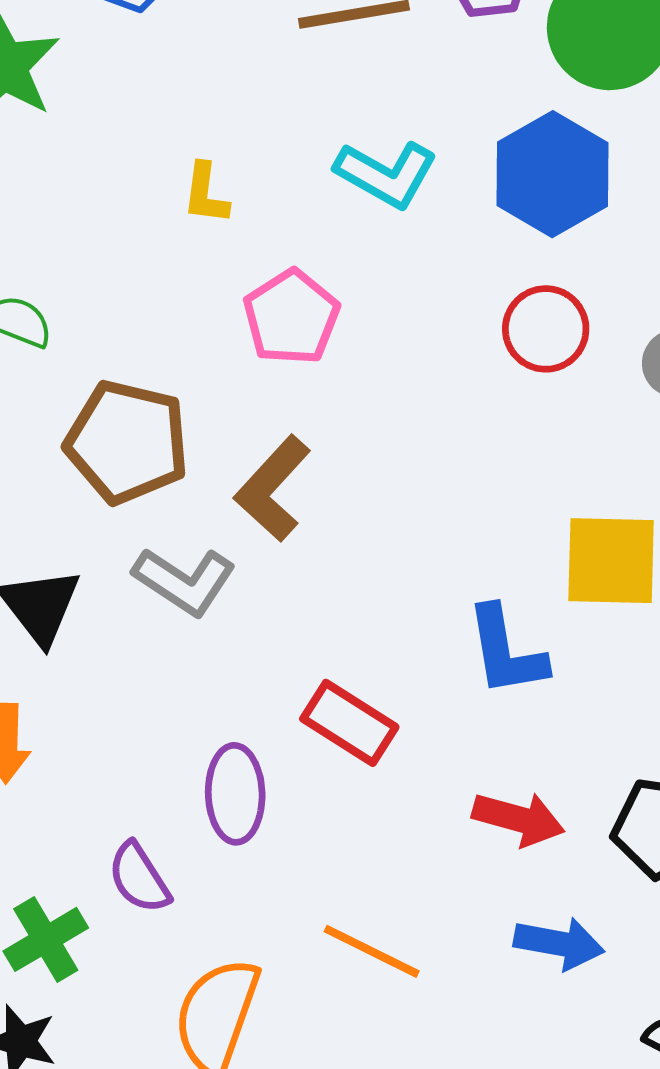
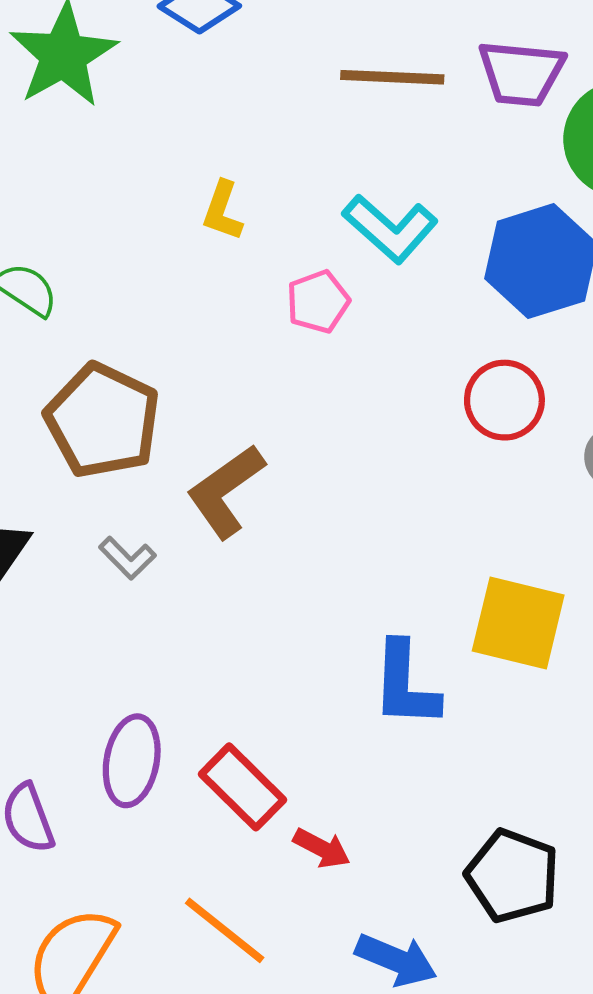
pink pentagon: (291, 317) -> (318, 302), moved, size x0.7
gray L-shape: (184, 581) -> (127, 558), size x0.6
red rectangle: (349, 723) -> (242, 787), moved
red arrow: (519, 819) -> (322, 848), moved, size x0.7

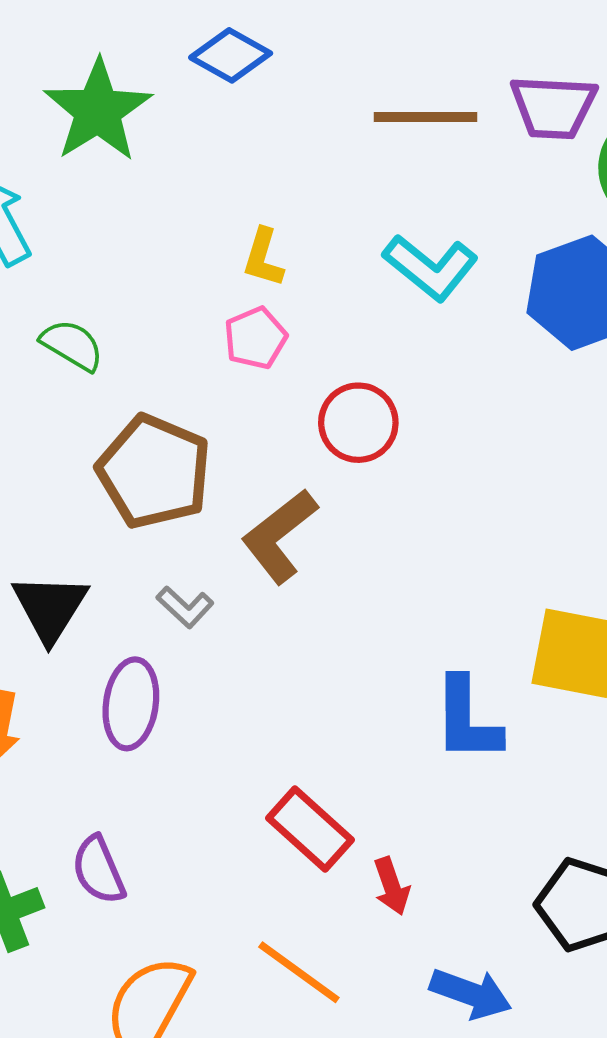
pink pentagon: (318, 302) -> (255, 338), moved
red circle: (504, 400) -> (358, 423), moved
purple ellipse: (132, 761) -> (131, 704), moved
red arrow: (322, 848) -> (392, 886), turned 46

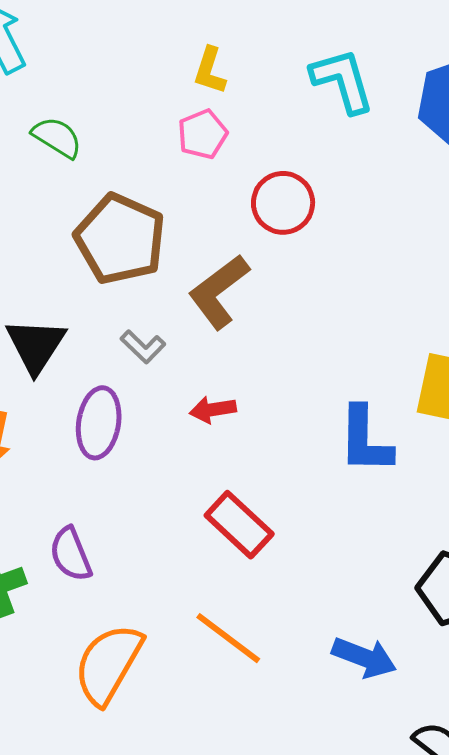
cyan L-shape: (431, 267) -> (342, 81), turned -146
red arrow: (392, 886) -> (213, 410), moved, turned 99

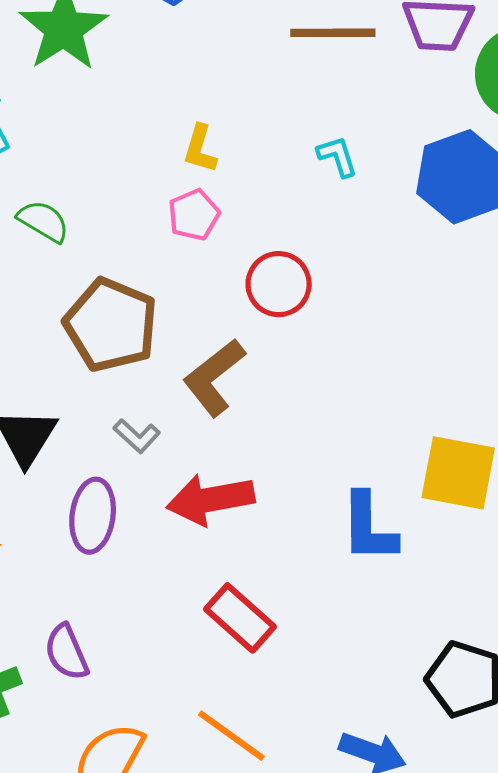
cyan L-shape: (342, 81) -> (337, 156), size x0.6
red arrow: (213, 410) -> (210, 499), size x1.8

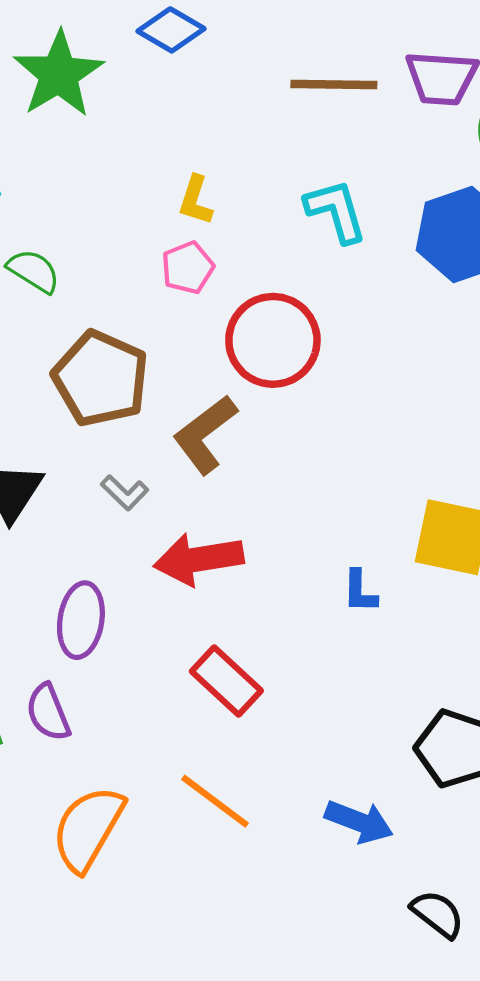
cyan L-shape: (337, 156) -> (336, 211), size x1.5
red circle: (279, 284) -> (273, 340), size x1.4
purple ellipse: (93, 516) -> (81, 620), moved
blue L-shape: (369, 528) -> (360, 591), size x0.6

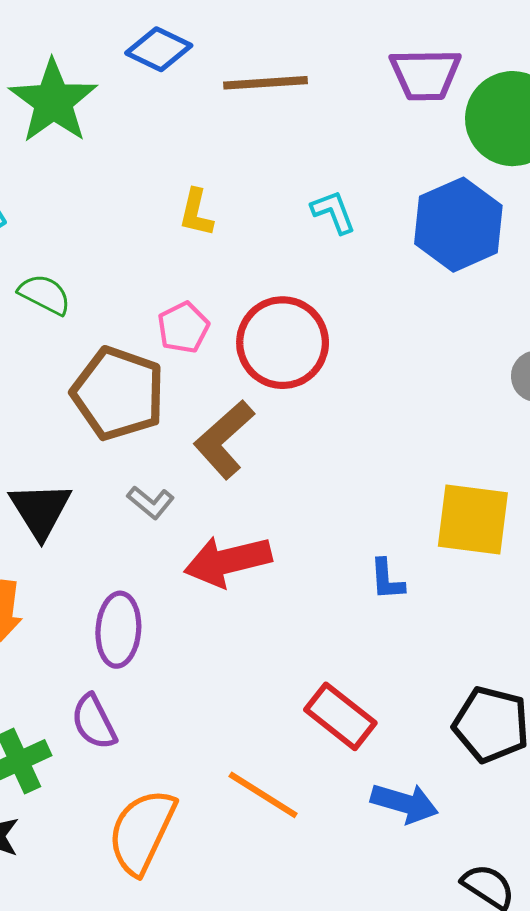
brown line: (334, 85) -> (266, 83), moved
cyan L-shape: (336, 211) -> (333, 212), size x0.7
pink pentagon: (188, 268) -> (183, 327), moved
red rectangle: (226, 681) -> (340, 716), moved

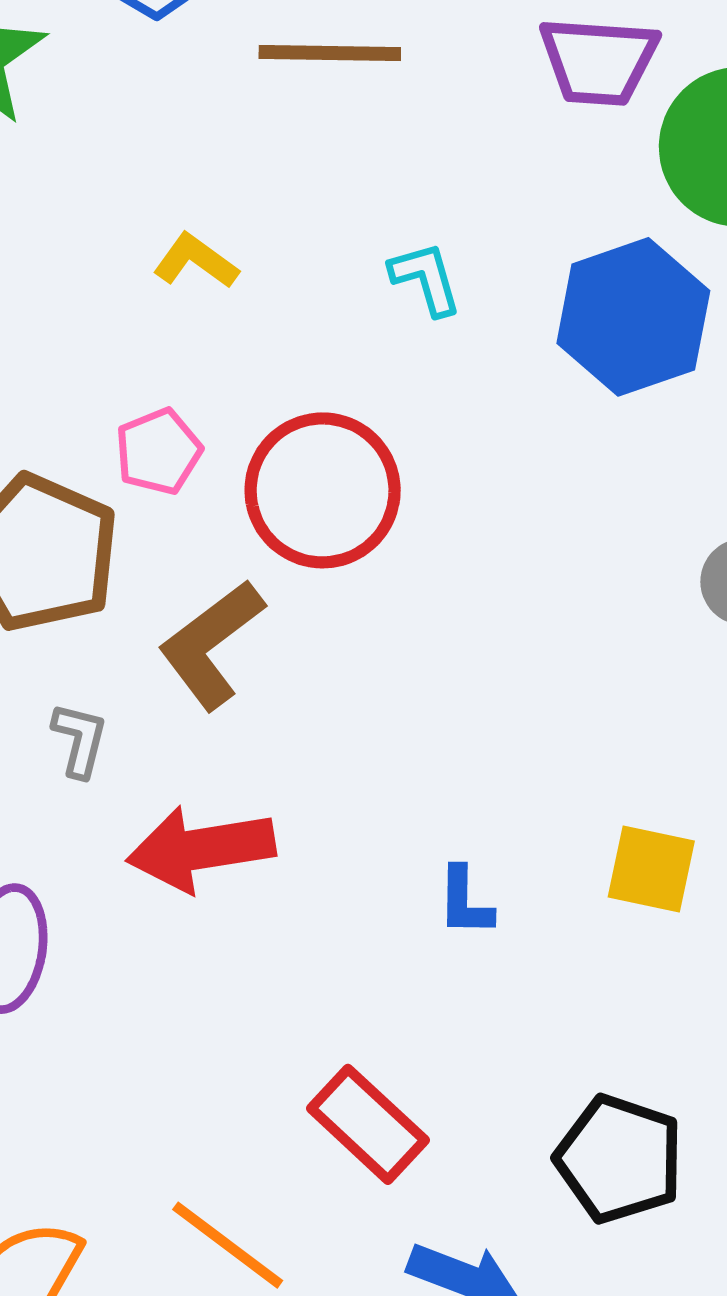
yellow L-shape: (196, 213) -> (196, 261), turned 108
gray L-shape: (151, 502) -> (80, 740), turned -120
yellow square: (473, 519) -> (651, 869), moved, size x0.7

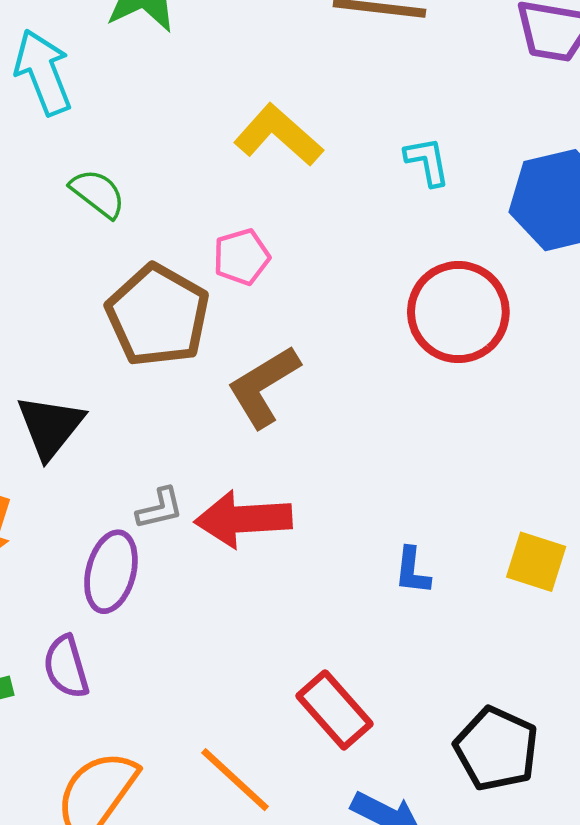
yellow L-shape: (196, 261) -> (278, 135), size x1.6
red circle: (323, 490) -> (458, 312), moved
gray L-shape: (80, 740) -> (160, 508), moved, turned 57

